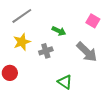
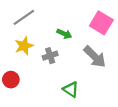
pink square: (93, 21) -> (101, 23), size x1.5

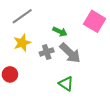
gray arrow: (95, 57) -> (70, 53), moved

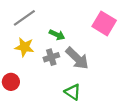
green arrow: (60, 32) -> (57, 35), moved
yellow star: (22, 43) -> (24, 47), turned 30

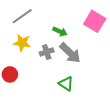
green arrow: (57, 35) -> (60, 32), moved

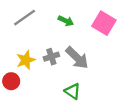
green arrow: (60, 32) -> (66, 21), moved
yellow star: (22, 43) -> (26, 60), moved, turned -30

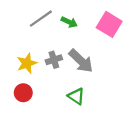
gray line: (25, 18) -> (41, 19), moved
red circle: (11, 81) -> (23, 93), moved

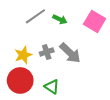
red circle: (23, 93) -> (20, 80), size x1.6
green triangle: (76, 96) -> (52, 87), moved

